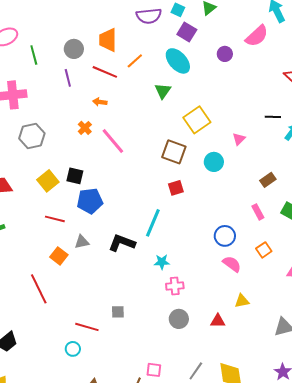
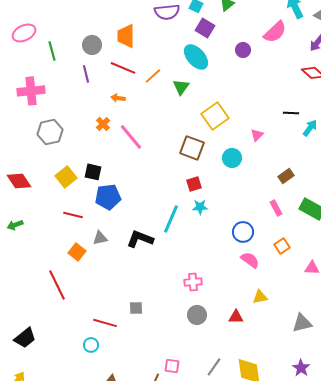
orange line: (135, 61) -> (153, 76), moved
cyan star: (162, 262) -> (200, 207), moved

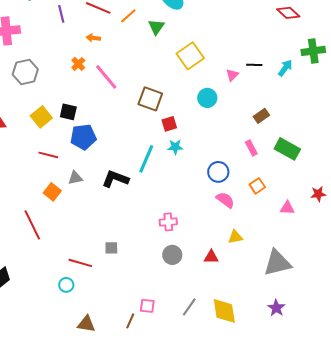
black line: (291, 113) -> (254, 65), moved
brown square: (192, 148) -> (150, 99), moved
gray triangle: (302, 323) -> (277, 263), size x1.4

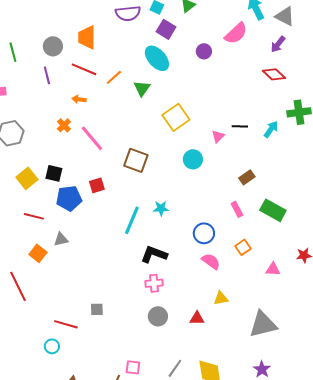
red square: (169, 124) -> (97, 185), moved
black L-shape: (115, 179) -> (154, 254), moved

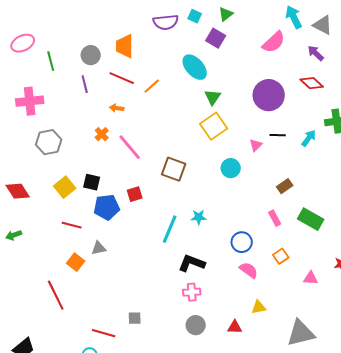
purple square: (166, 29) -> (216, 38), moved
purple arrow: (278, 44) -> (316, 53), turned 96
purple circle: (204, 51) -> (269, 95), moved, size x2.0
green triangle: (142, 88) -> (213, 97), moved

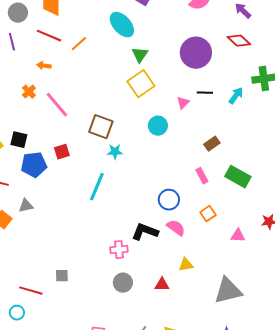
cyan star: (199, 217) -> (115, 152), moved
black L-shape: (192, 263) -> (145, 232), moved

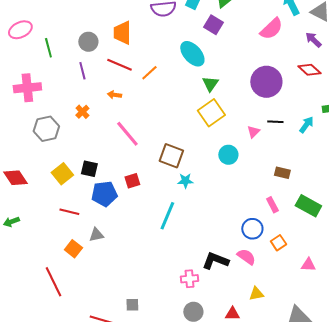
orange cross: (29, 92) -> (82, 112), moved
brown rectangle: (212, 144) -> (282, 173), turned 49
blue circle: (169, 200) -> (252, 229), moved

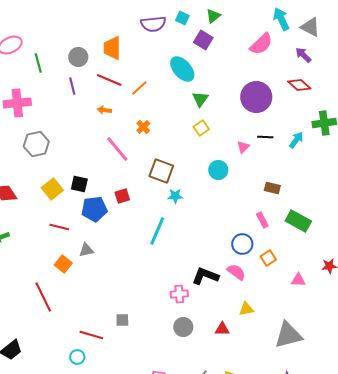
orange cross: (82, 112) -> (143, 127), moved
yellow square: (211, 113) -> (201, 128), size x0.6

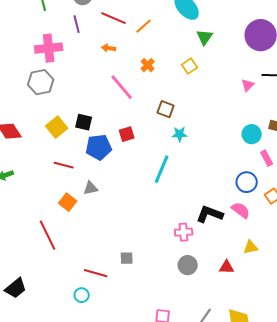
pink cross: (17, 103) -> (49, 48), moved
yellow square: (201, 128) -> (190, 66), moved
cyan circle: (218, 170) -> (252, 134), moved
brown square: (161, 171) -> (166, 109), size x0.7

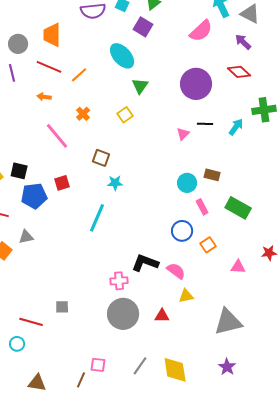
pink semicircle: (241, 210) -> (176, 271), moved
gray circle: (188, 265) -> (123, 314), size x1.6

